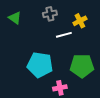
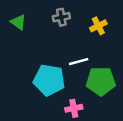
white line: (64, 35) -> (79, 62), moved

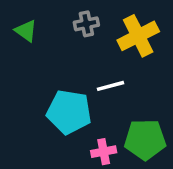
yellow cross: (98, 26) -> (138, 36), size x1.6
green pentagon: (101, 81) -> (145, 140), moved

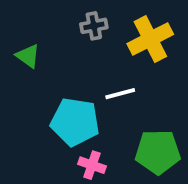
green triangle: (26, 31) -> (28, 56), moved
pink cross: (104, 152) -> (92, 165), moved, turned 30

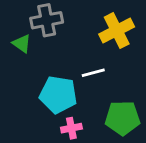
gray cross: (94, 26) -> (47, 20), moved, size x1.5
pink cross: (92, 165) -> (71, 128), turned -30

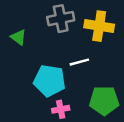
gray cross: (47, 20) -> (61, 19), moved
yellow cross: (117, 30) -> (99, 26), turned 36

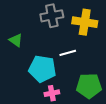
green triangle: (18, 37) -> (16, 40), moved

